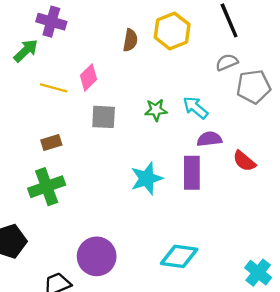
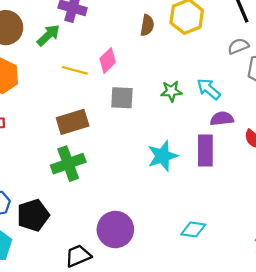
brown rectangle: (51, 142) -> (73, 122), size x1.6
cyan diamond: (179, 256) -> (193, 229), size x0.7

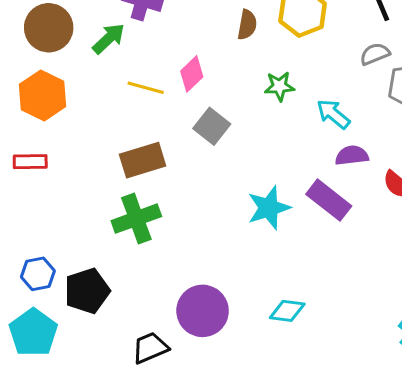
green star: (171, 91) -> (279, 86), moved
gray square: (122, 98) -> (212, 126), turned 35
purple rectangle: (205, 150) -> (329, 200), turned -52
cyan diamond: (193, 229) -> (287, 311), moved

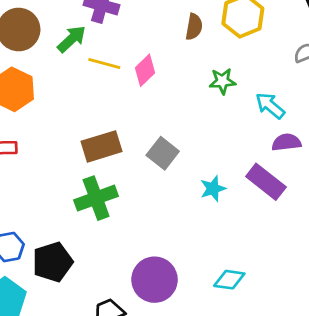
yellow line: (146, 88) -> (104, 63), moved
gray square: (212, 126) -> (163, 153), moved
cyan star: (269, 208) -> (213, 189), size x0.7

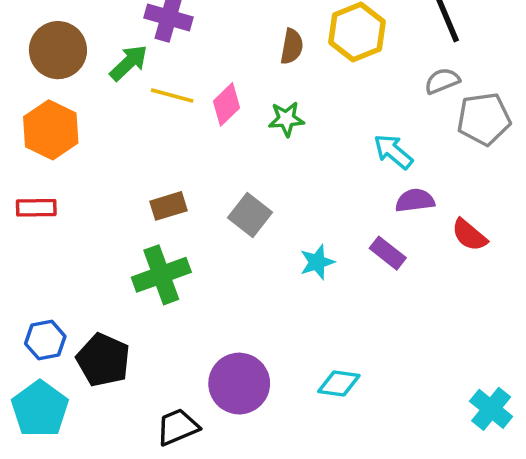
green star: (222, 81) -> (286, 119), moved
brown rectangle: (101, 146) -> (169, 206), size x0.7
purple rectangle: (266, 182) -> (388, 253), size x0.7
black pentagon: (53, 262) -> (103, 360), turned -30

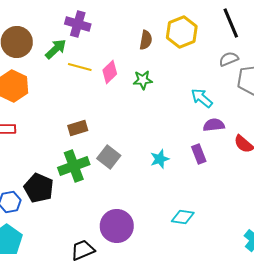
gray square: (250, 215) -> (109, 157), moved
purple rectangle: (388, 253) -> (199, 154), turned 30
black pentagon: (103, 360) -> (39, 188), moved
cyan diamond: (339, 384) -> (183, 217), moved

